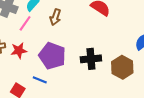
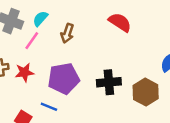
purple pentagon: (52, 56) -> (64, 79), turned -30

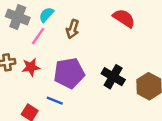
black cross: (109, 82) -> (113, 77), turned 35

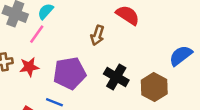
brown arrow: (73, 29) -> (97, 35), moved

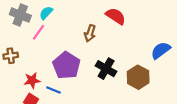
red star: (29, 67) -> (32, 80), moved
purple pentagon: (70, 73) -> (66, 65), turned -30

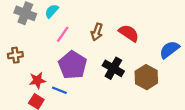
red semicircle: (116, 16) -> (129, 33), moved
pink line: (39, 32) -> (63, 34), moved

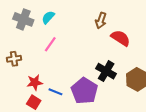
brown arrow: (97, 32) -> (101, 20), moved
pink line: (63, 34) -> (50, 44), moved
purple pentagon: (73, 65) -> (84, 91), moved

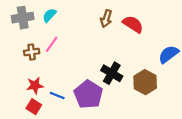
gray cross: (23, 19) -> (23, 18), turned -30
red semicircle: (121, 38) -> (133, 24), moved
brown cross: (14, 59) -> (32, 52), moved

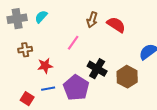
pink line: (52, 44) -> (73, 43), moved
red star: (35, 85) -> (45, 66), moved
blue line: (57, 95) -> (48, 89), turned -32

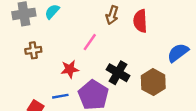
red semicircle: (116, 25) -> (140, 21), turned -126
red star: (45, 66) -> (70, 69), moved

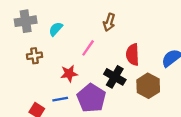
cyan semicircle: (52, 12) -> (56, 29), moved
red semicircle: (140, 21) -> (133, 55), moved

